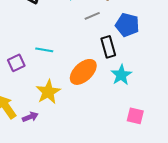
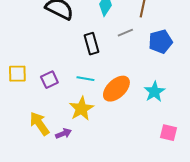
blue pentagon: (127, 25) -> (160, 42), turned -30
black rectangle: (108, 47) -> (91, 44), moved
cyan line: (44, 50) -> (85, 79), moved

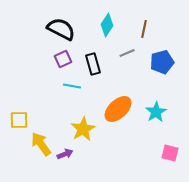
yellow square: (17, 74) -> (19, 120), moved
cyan line: (85, 79) -> (72, 86), moved
purple square: (49, 80) -> (63, 59), moved

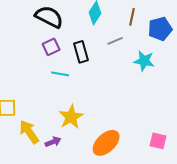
blue pentagon: (162, 62) -> (160, 29), moved
orange ellipse: (118, 109) -> (106, 143), moved
cyan star: (156, 112) -> (144, 61), moved, turned -30

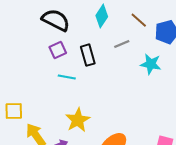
brown line: (132, 17) -> (139, 20), turned -60

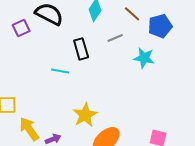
purple square: (58, 50) -> (21, 28), moved
yellow star: (78, 120) -> (85, 115), moved

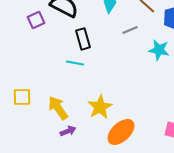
black rectangle: (81, 49) -> (83, 39), moved
yellow arrow: (29, 129) -> (58, 108), moved

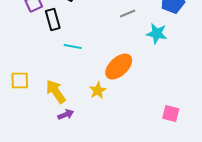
black rectangle: (83, 39) -> (53, 20), moved
yellow star: (100, 107) -> (98, 91), size x0.7
orange ellipse: (121, 132) -> (119, 67), moved

